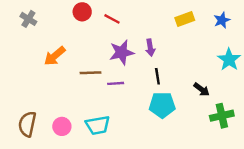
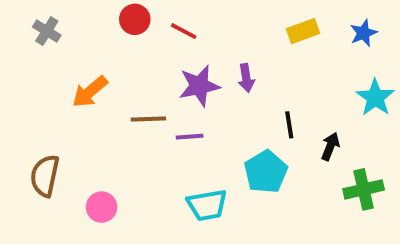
black line: (157, 76) -> (289, 125), moved
black arrow: (202, 89) -> (330, 146), turned -105
cyan pentagon: (162, 105) -> (266, 172), turned -30
brown semicircle: (27, 124) -> (45, 176), moved
cyan trapezoid: (98, 125) -> (207, 205), moved

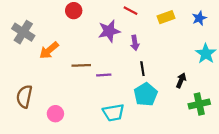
gray cross: (47, 31) -> (23, 32), moved, size x1.5
red line: (184, 31) -> (131, 11), moved
purple star: (199, 86) -> (109, 31), moved
black line: (289, 125) -> (142, 69), moved

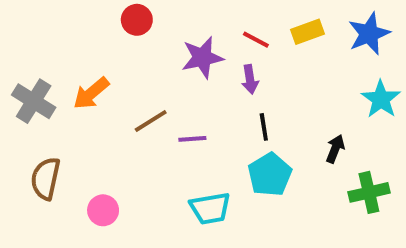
red line: (131, 11) -> (256, 40), moved
blue star: (199, 18) -> (369, 34), size x1.5
gray cross: (23, 32) -> (34, 101), moved
brown line: (81, 65) -> (151, 121), turned -30

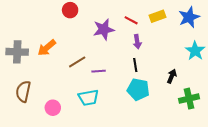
purple arrow: (250, 79) -> (137, 42), moved
gray cross: (34, 101) -> (17, 52), turned -30
cyan pentagon: (270, 175) -> (138, 89), turned -30
cyan trapezoid: (210, 208) -> (88, 98), moved

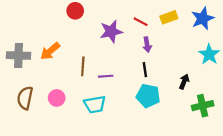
brown line: (77, 62) -> (83, 66), turned -54
pink circle: (53, 108) -> (57, 98), moved

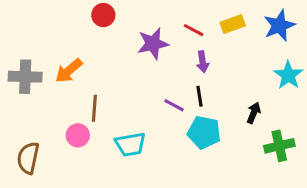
brown line: (83, 66) -> (94, 108), moved
purple line: (106, 76) -> (174, 105), moved, turned 32
brown semicircle: (25, 98) -> (28, 158), moved

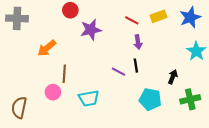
purple star: (153, 44) -> (91, 30), moved
gray cross: (25, 77) -> (17, 18), moved
cyan pentagon: (204, 132) -> (150, 99), moved

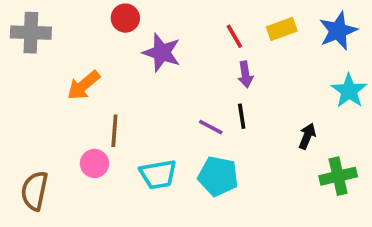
red line: (132, 20) -> (234, 36), turned 32
purple star: (91, 30) -> (162, 53), turned 30
cyan pentagon: (150, 99) -> (218, 176), moved

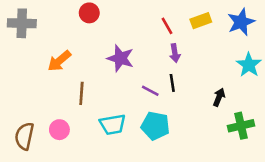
purple star: (162, 53) -> (120, 58), moved
pink circle: (94, 163) -> (59, 130), moved

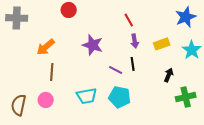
yellow rectangle: (201, 21) -> (162, 44), moved
brown line: (81, 93) -> (52, 72), moved

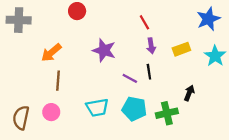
black arrow: (169, 75) -> (189, 93), moved
green cross: (186, 97) -> (167, 113), moved

